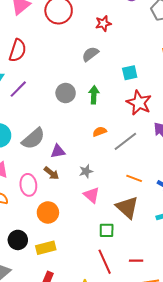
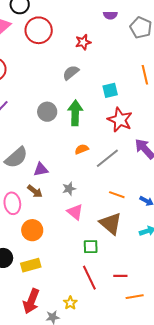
green arrow: (94, 95) -> (75, 113), size x1.4

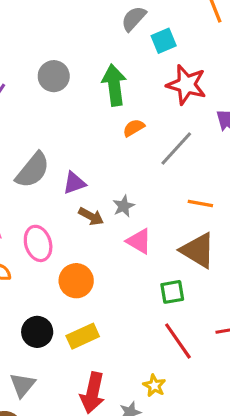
gray semicircle: (71, 73) -> (134, 19), moved
gray circle: (47, 112) -> (54, 76), moved
orange semicircle: (82, 149) -> (134, 128), moved
brown arrow: (35, 191) -> (91, 216), moved

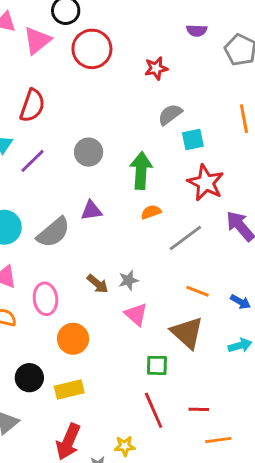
purple triangle: (74, 183) -> (91, 211), moved
yellow star: (154, 386) -> (125, 446), turned 30

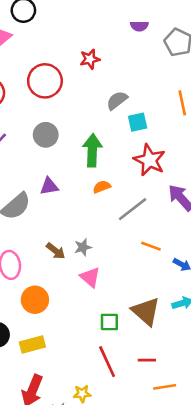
red circle: (92, 49) -> (45, 81), moved
red star: (156, 68) -> (90, 59), moved
orange line: (197, 291) -> (151, 246), moved
brown triangle: (187, 333) -> (146, 311), moved

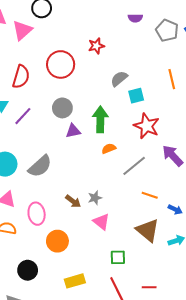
purple triangle: (49, 186) -> (73, 131), moved
brown triangle: (146, 311) -> (148, 230), moved
yellow rectangle: (32, 345) -> (75, 281), moved

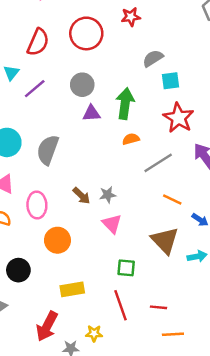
gray semicircle: (40, 166) -> (48, 150), turned 145

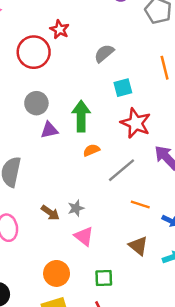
red star: (131, 17) -> (60, 29), moved, turned -30
gray semicircle: (153, 58) -> (104, 53), moved
orange circle: (57, 240) -> (57, 273), moved
brown triangle: (165, 240) -> (138, 246), size x0.7

